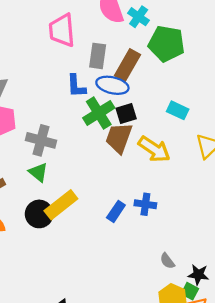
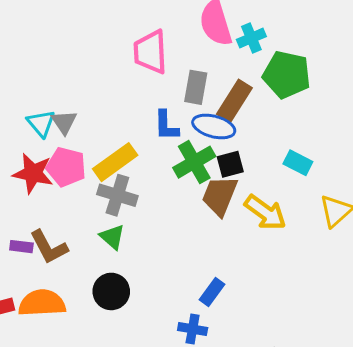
cyan cross: (139, 17) -> (251, 38), turned 30
blue cross: (145, 204) -> (193, 329), moved
yellow rectangle: (61, 205) -> (115, 162), moved

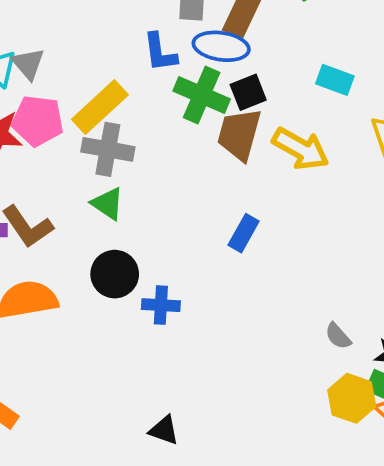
green cross: (194, 162) -> (202, 95), turned -30
blue rectangle: (212, 292) -> (244, 233), moved
blue cross: (193, 329) -> (161, 305), moved

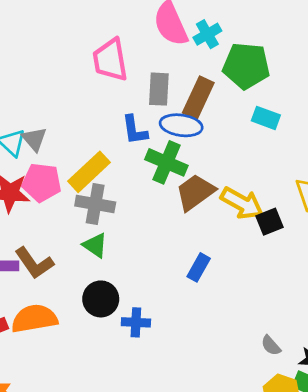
cyan rectangle: (335, 80) -> (266, 118), moved
black square: (248, 92) -> (269, 222), moved
brown trapezoid: (239, 134) -> (195, 192), turned 39

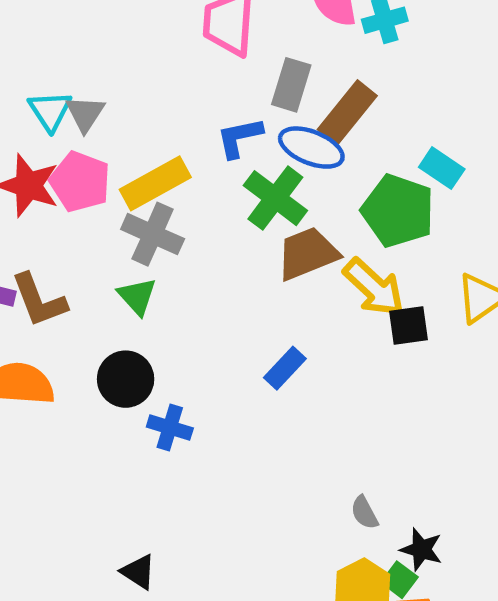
green pentagon: (246, 66) -> (398, 211), moved
blue L-shape: (135, 130) -> (239, 137), turned 72

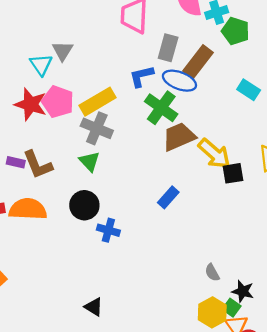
gray triangle: (85, 114) -> (63, 51), moved
green pentagon: (398, 211) -> (235, 31), moved, size x0.7

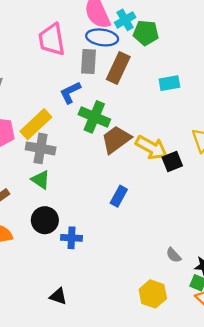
blue ellipse: (179, 81) -> (102, 37), moved
cyan rectangle: (249, 90) -> (169, 83), turned -30
black triangle: (94, 307) -> (58, 296), moved
yellow hexagon: (212, 312) -> (153, 294), moved

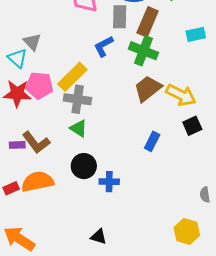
green cross: (94, 117) -> (144, 51), moved
black square: (172, 162) -> (192, 126), moved
gray semicircle: (174, 255) -> (205, 195), turned 35

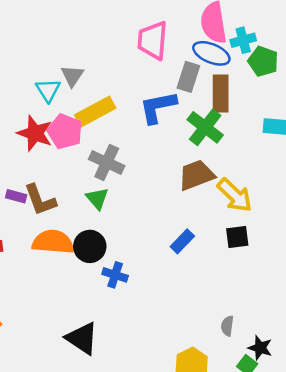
brown rectangle: (148, 22) -> (221, 94), turned -40
blue L-shape: (104, 46) -> (158, 107), size x1.4
yellow rectangle: (72, 77) -> (95, 112), moved
orange semicircle: (37, 182) -> (53, 242), moved
black triangle: (99, 237) -> (82, 338), size x1.6

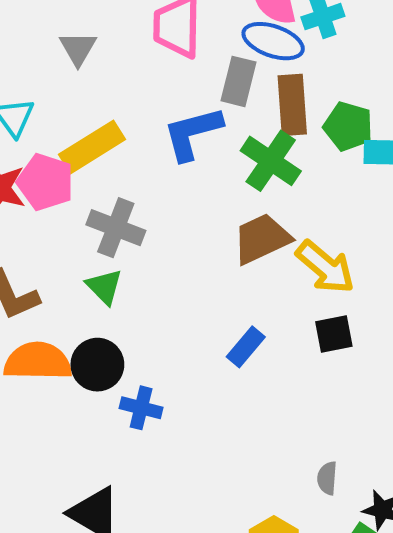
green pentagon: (263, 61) -> (348, 126), moved
gray triangle: (72, 76) -> (78, 49), moved

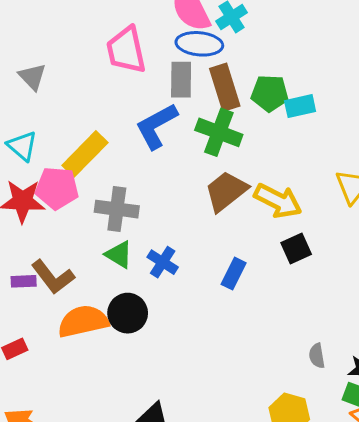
gray triangle: (78, 49) -> (32, 77), moved
blue cross: (141, 408) -> (163, 262), moved, turned 32

